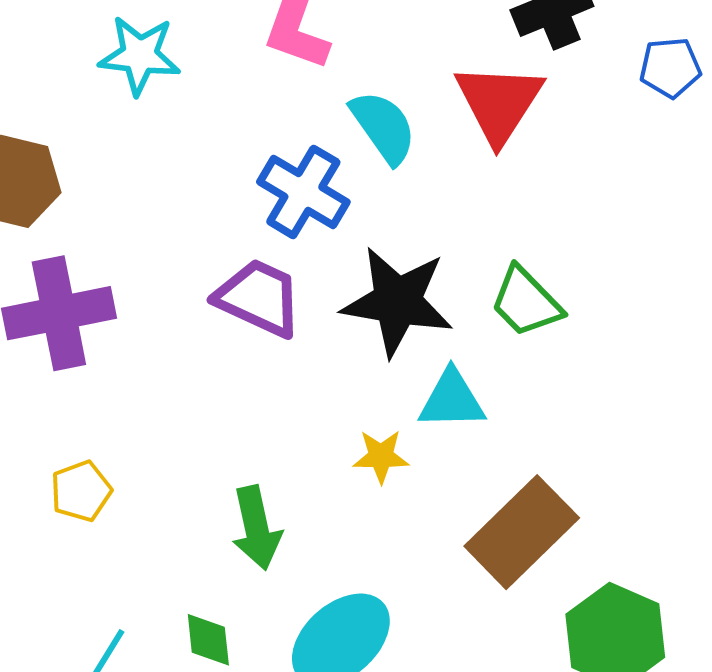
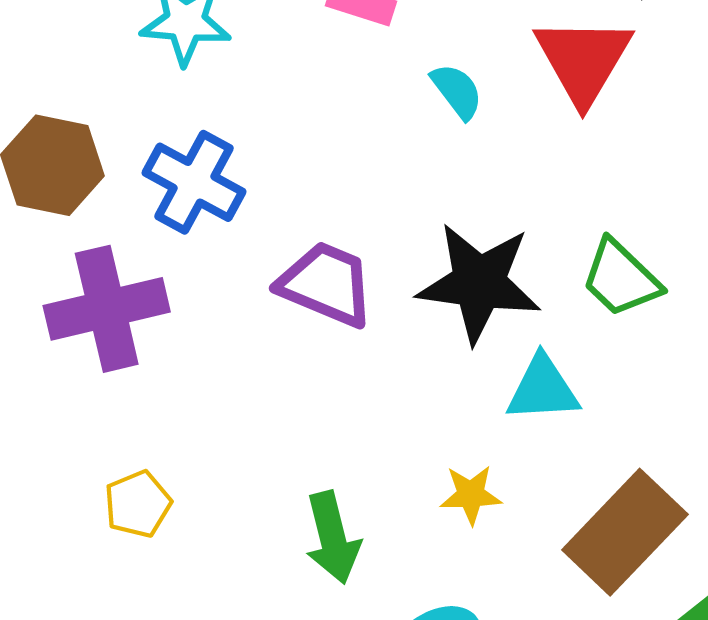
cyan semicircle: (383, 127) -> (457, 91), size x0.7
blue cross: (303, 192) -> (194, 182), moved
yellow star: (381, 456) -> (471, 495), moved

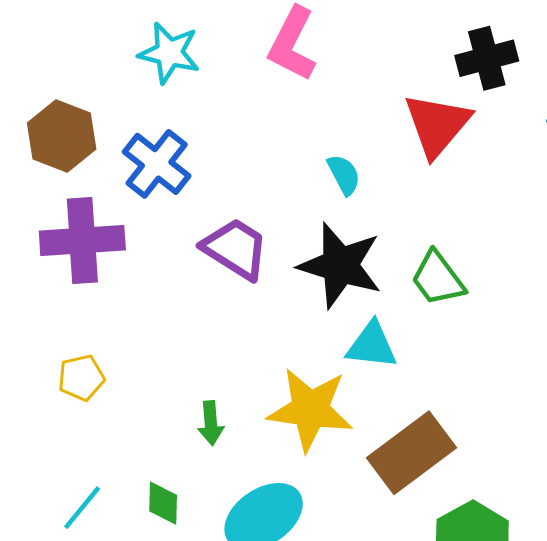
cyan semicircle: (457, 91) -> (344, 175), moved
yellow star: (471, 495) -> (310, 409), size x2.0
green arrow: (333, 538) -> (211, 423), size x0.7

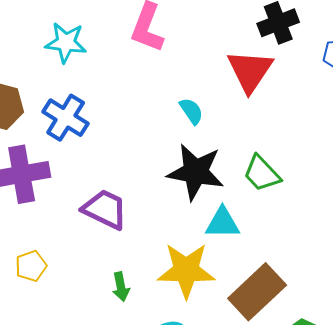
purple trapezoid: (235, 249) -> (105, 209), moved

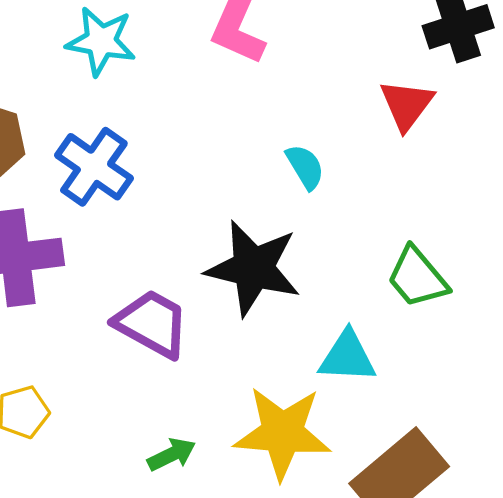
red triangle: (250, 71) -> (407, 105), size x0.7
black star: (196, 172) -> (253, 268), moved
green arrow: (121, 287) -> (172, 455), turned -108

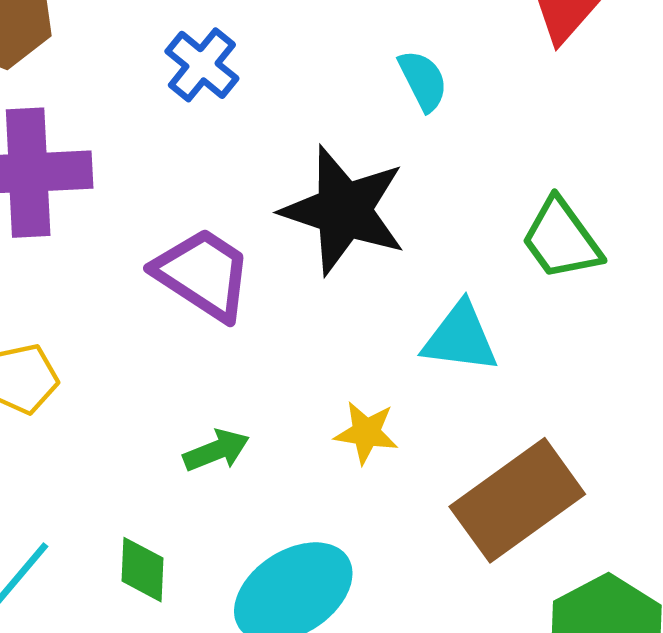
blue cross: (94, 167) -> (202, 65), moved, size x0.7
yellow star: (282, 433) -> (366, 433), size x0.5

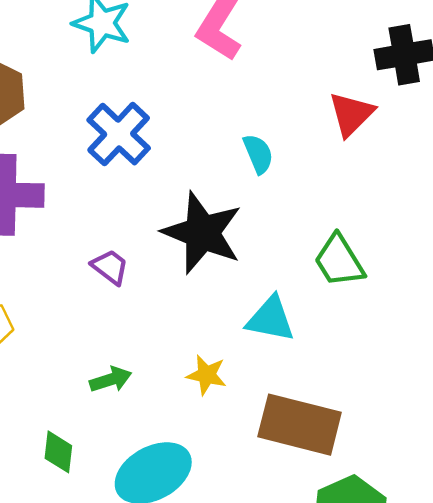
blue cross: (202, 65) -> (119, 134), size x1.4
purple trapezoid: (203, 274) -> (110, 267), size x0.6
brown rectangle: (517, 500) -> (300, 425), turned 46

